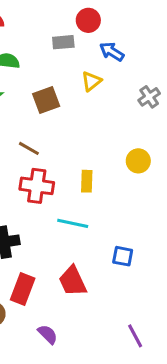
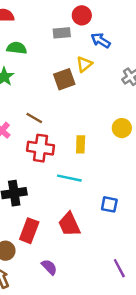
brown square: (46, 100) -> (64, 79), moved

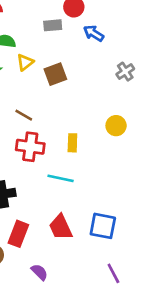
yellow triangle: (84, 64) -> (25, 62), moved
blue square: (109, 204) -> (103, 226), moved, size x1.5

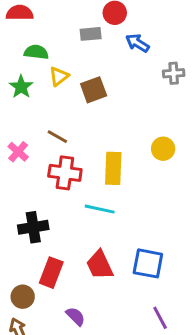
gray cross: (125, 72) -> (174, 73), moved, turned 30
yellow rectangle: (72, 143) -> (113, 168), size x1.5

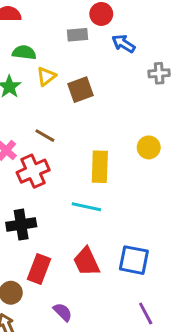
red cross: (65, 173) -> (33, 171), moved, turned -32

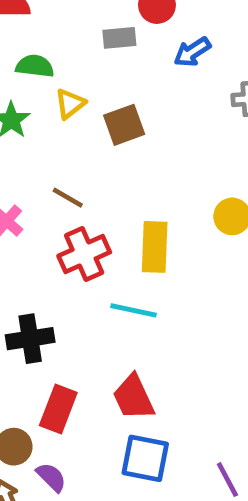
blue arrow: (123, 44) -> (192, 52), turned -65
red cross: (33, 171) -> (84, 254), moved
blue square: (134, 260) -> (145, 458), moved
purple semicircle: (63, 312) -> (51, 477), moved

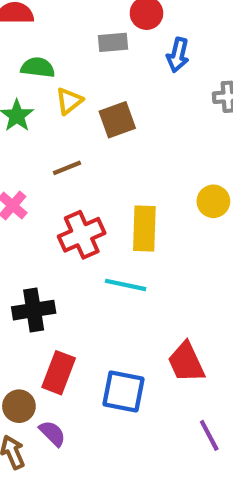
blue arrow: (192, 52) -> (178, 55), turned -44
brown line: (68, 198) -> (67, 168), moved, turned -52
red trapezoid: (133, 397) -> (186, 362), moved
blue square: (145, 458) -> (123, 392), moved

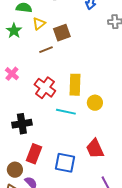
brown line: (67, 168) -> (46, 50), moved
yellow circle: (213, 201) -> (95, 103), moved
red cross: (82, 235) -> (45, 88), turned -30

